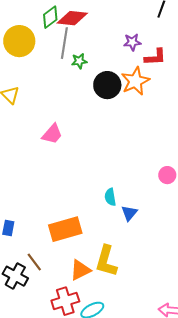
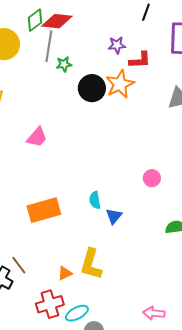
orange rectangle: (65, 229) -> (44, 210), moved
orange triangle: (80, 270) -> (65, 273), size x0.7

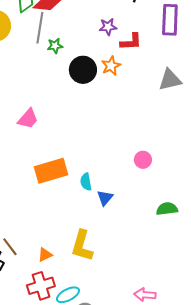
orange star: (120, 84) -> (111, 66), size x0.7
orange rectangle: (44, 210) -> (51, 171), moved
orange triangle: (65, 273) -> (45, 255), moved

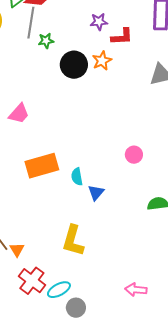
orange triangle: (45, 255) -> (17, 250), moved, turned -35
red cross: (41, 286) -> (32, 281), turned -36

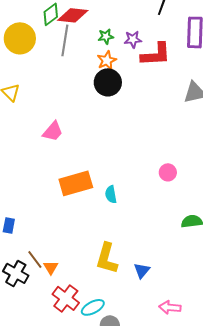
red L-shape: (122, 37) -> (156, 54), size x1.4
green star: (46, 41) -> (106, 36), moved
orange star: (102, 61) -> (107, 60), moved
blue triangle: (96, 193) -> (142, 270), moved

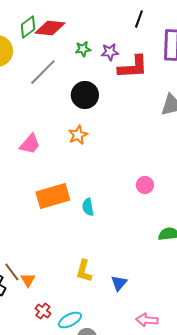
gray line: (65, 40) -> (43, 72), moved, turned 36
orange star: (107, 60) -> (78, 135), moved
yellow L-shape: (107, 258) -> (84, 271), size x0.7
red cross: (66, 298) -> (43, 311), size x0.6

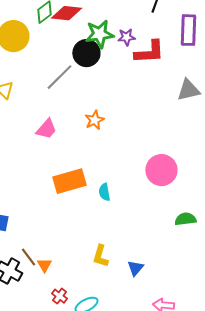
green star: (83, 49) -> (99, 34), size x1.8
gray line: (43, 72) -> (59, 77), moved
black circle: (85, 95) -> (86, 53), moved
pink circle: (145, 185) -> (161, 170), size x1.8

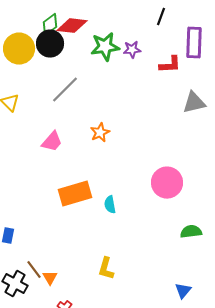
red L-shape: (149, 52) -> (170, 65), moved, size x0.7
black circle: (86, 53) -> (50, 44), moved
blue triangle: (135, 268) -> (183, 291), moved

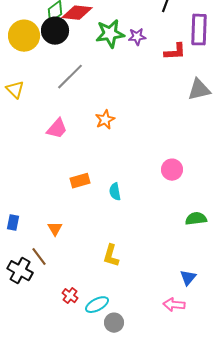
pink circle: (167, 183) -> (172, 170), size x0.7
orange rectangle: (75, 194) -> (80, 181), size x0.6
orange triangle: (50, 278) -> (55, 229), moved

